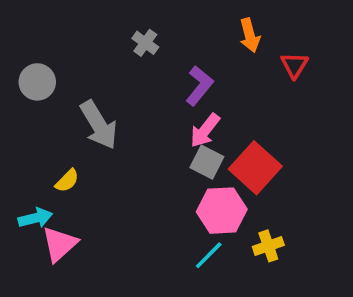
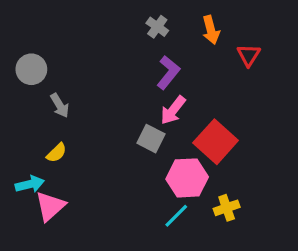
gray cross: (145, 43) -> (157, 27), moved
gray arrow: (99, 125) -> (60, 105), moved, size x0.6
gray square: (207, 162) -> (151, 139), moved

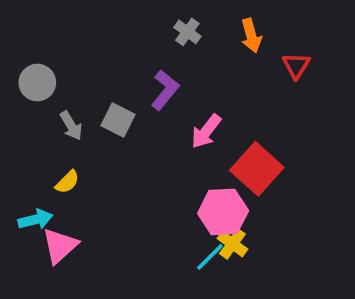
purple L-shape: (168, 72) -> (165, 90), moved
gray square: (151, 139) -> (118, 120), moved
yellow cross: (227, 208) -> (232, 244), moved, turned -35

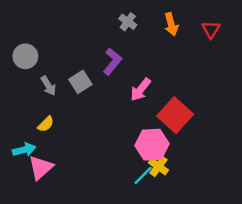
red triangle: (296, 66) -> (211, 29), moved
gray square: (118, 120) -> (80, 82), turned 30

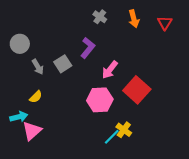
pink hexagon: (152, 145) -> (100, 100), moved

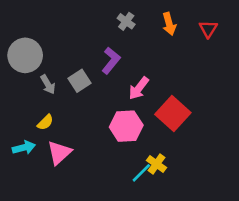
gray circle: (20, 44) -> (25, 55), size x1.4
pink triangle: (32, 131) -> (59, 153), moved

